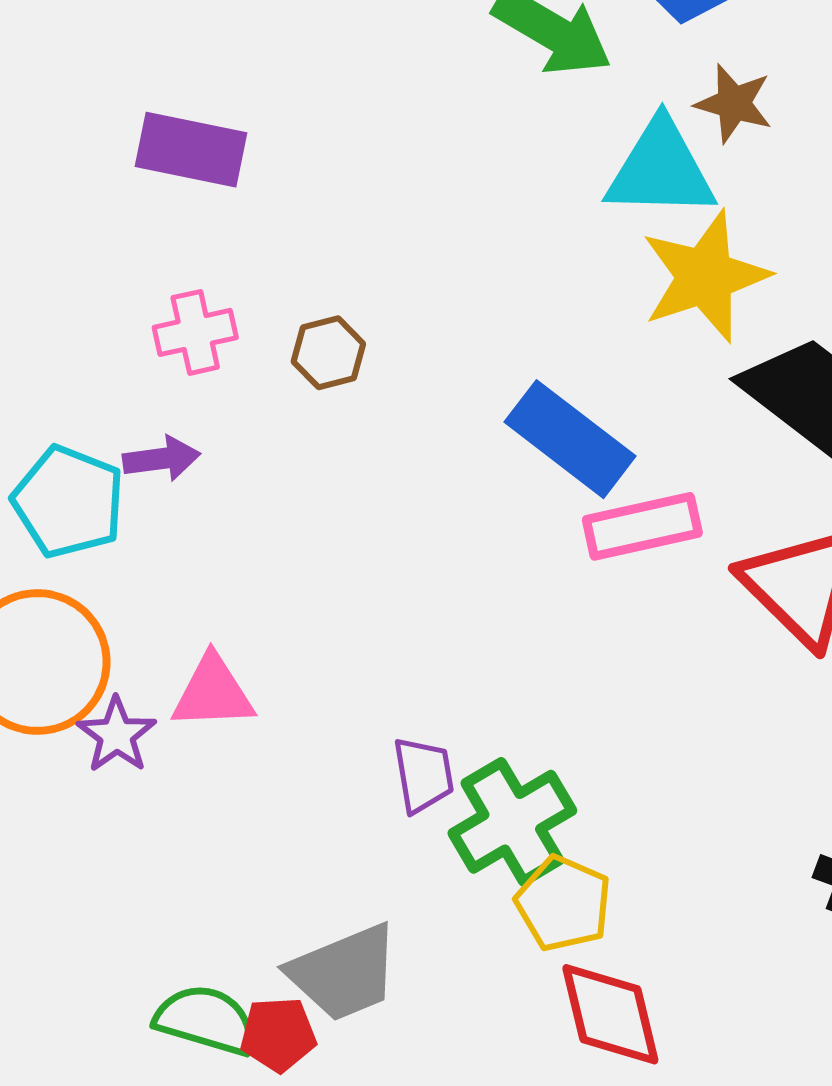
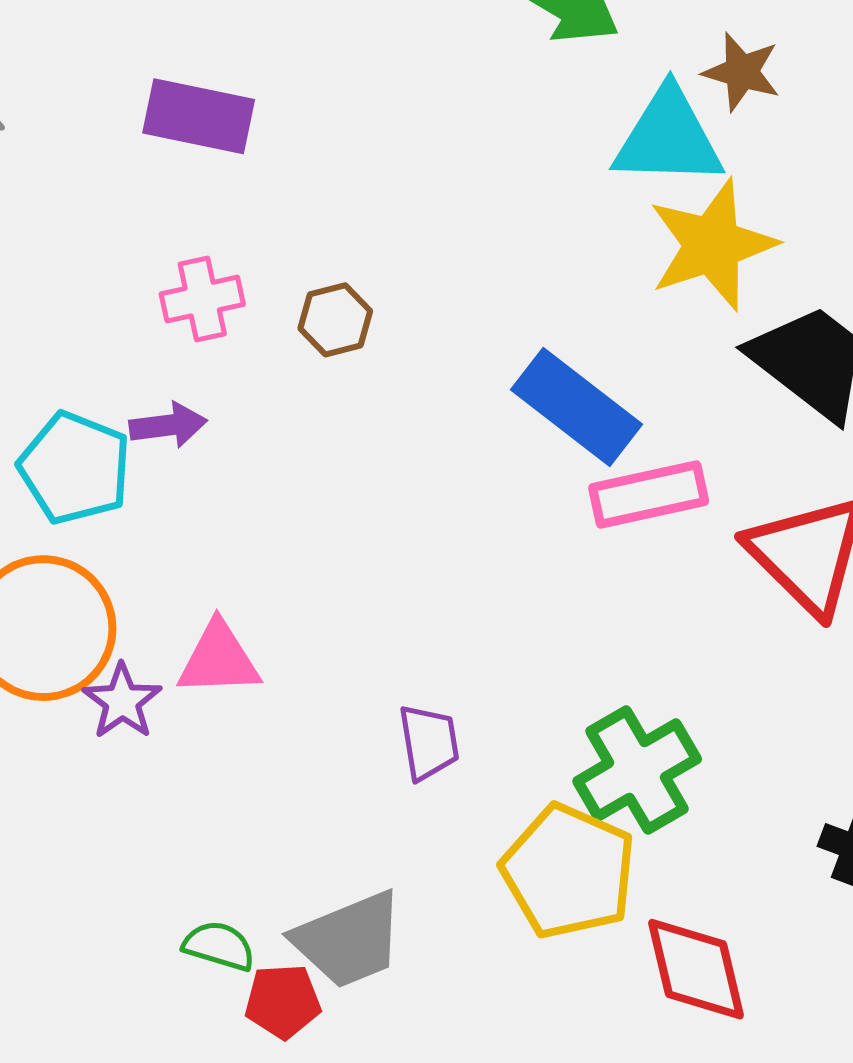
green cross: (512, 822) -> (637, 770), moved
yellow pentagon: (564, 903) -> (569, 871), size x1.4
red diamond: (610, 1014) -> (696, 969), moved
green semicircle: (206, 1020) -> (219, 946), moved, size x0.7

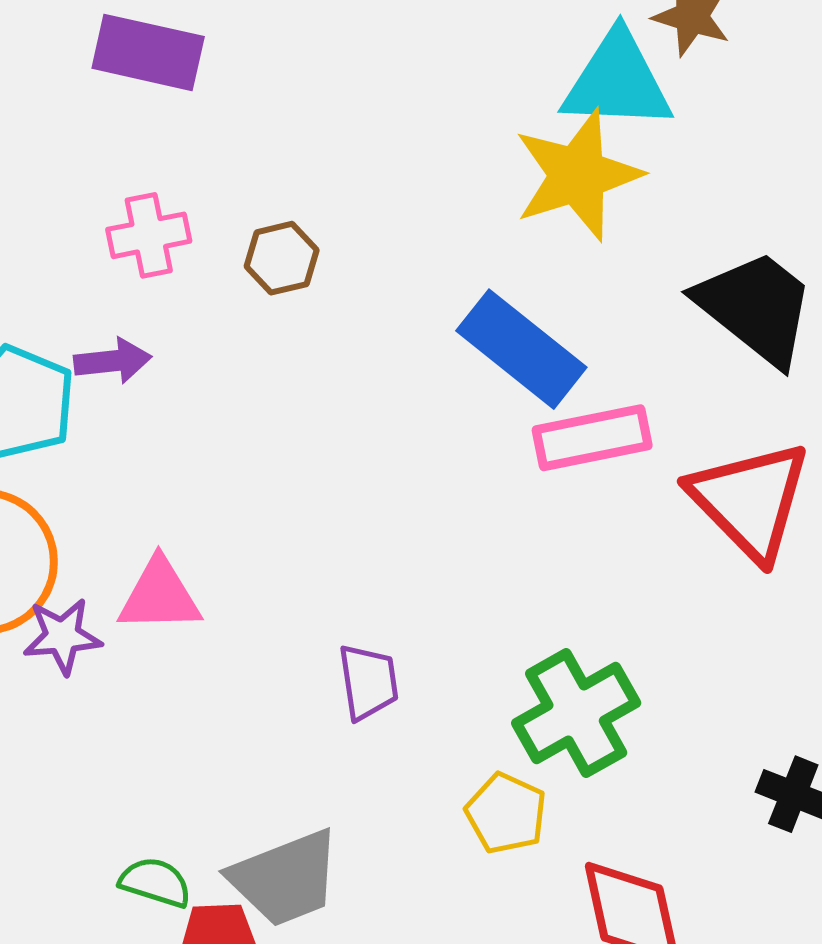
yellow star: (712, 245) -> (578, 175), moved
purple star: (122, 701) -> (62, 636), turned 30
yellow pentagon: (569, 871) -> (506, 813), size x0.6

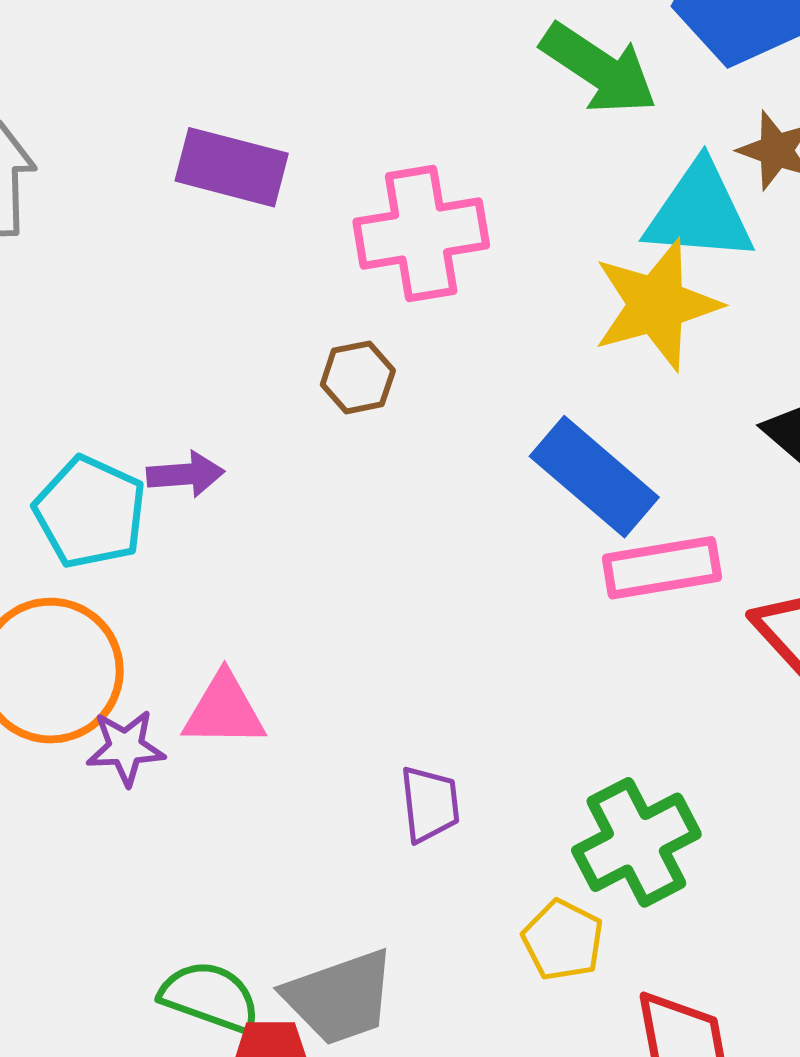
pink cross: (149, 235) -> (421, 234), moved, size x1.6
green semicircle: (155, 882) -> (210, 997), size x1.4

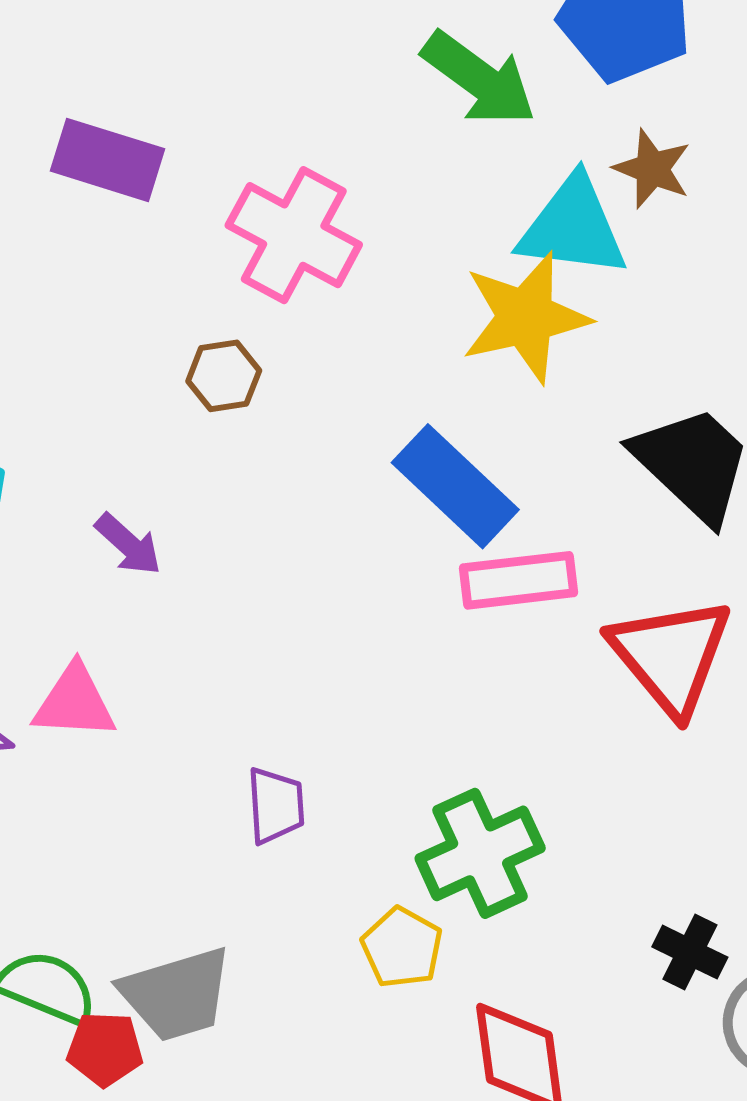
pink cross: (421, 234) -> (294, 235), turned 35
purple arrow: (186, 474) -> (128, 544), moved, turned 44

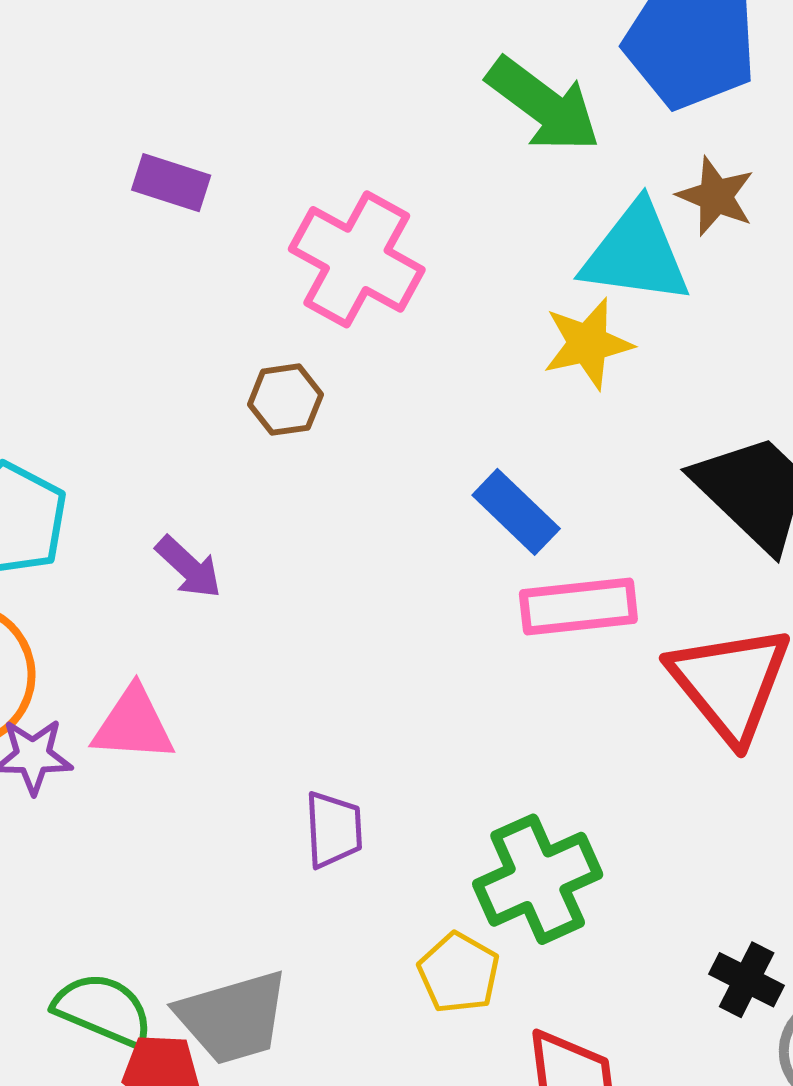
purple rectangle: (108, 160) -> (171, 183), size x0.7
yellow star: (526, 317) -> (588, 344), size x0.7
blue rectangle: (455, 486) -> (516, 512), size x0.7

